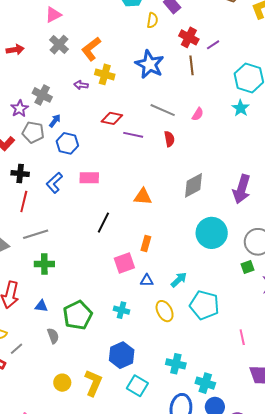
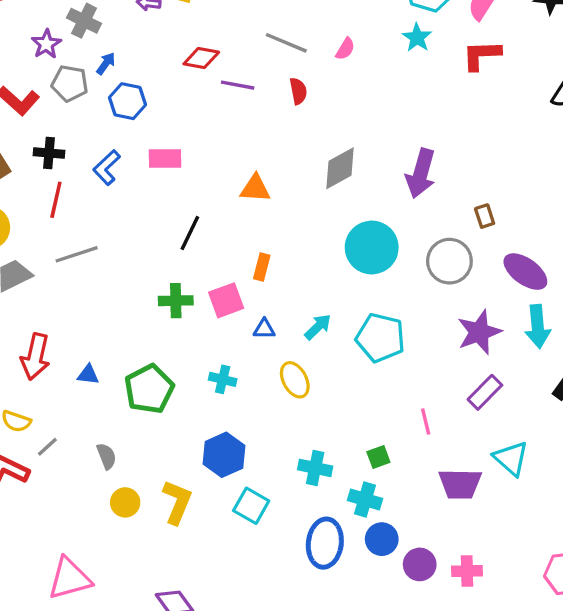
green cross: (44, 264) -> (176, 301), moved
green square: (247, 267) -> (378, 457), moved
cyan pentagon: (204, 305) -> (380, 338), moved
gray semicircle: (53, 336) -> (107, 456), moved

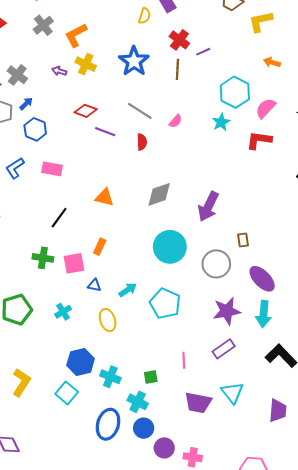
cyan cross: (223, 379) -> (63, 312), turned 35
blue hexagon: (224, 455) -> (81, 362), moved

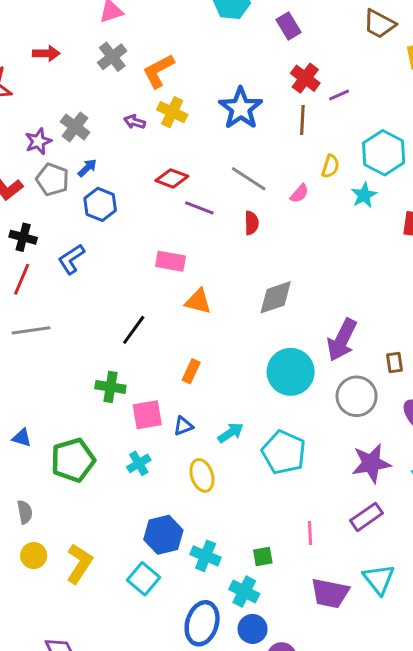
yellow semicircle: (144, 16) -> (330, 166), moved
pink rectangle: (52, 169) -> (171, 261), moved
purple arrow: (208, 206) -> (342, 340), moved
pink square: (74, 263) -> (147, 415), moved
blue triangle: (94, 285) -> (183, 426), turned -32

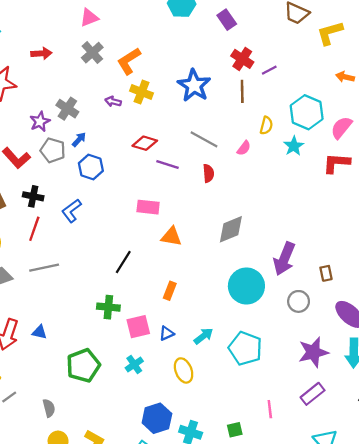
gray circle: (357, 396) -> (299, 301), size x0.7
blue triangle: (22, 438) -> (39, 332), moved

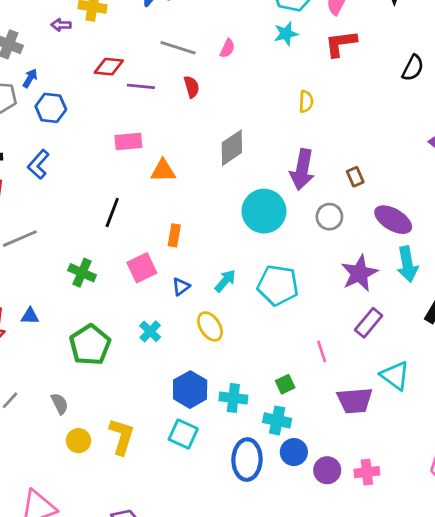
yellow semicircle: (266, 125) -> (306, 101), moved
cyan star: (294, 146) -> (286, 34), turned 30
green cross: (108, 307) -> (82, 273), moved, turned 30
pink square: (138, 327) -> (142, 268), moved

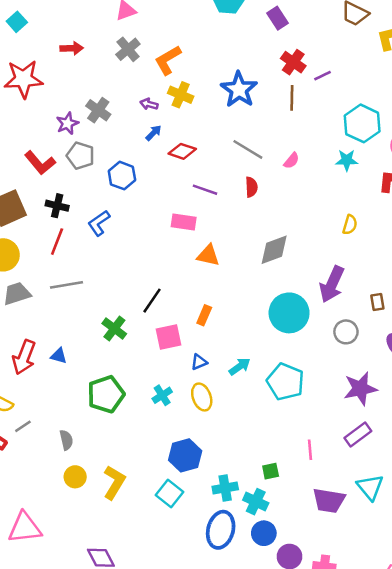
blue arrow: (30, 78) -> (153, 133), moved
purple line: (141, 86) -> (205, 190), moved
black line: (112, 212) -> (152, 301), moved
yellow ellipse: (210, 326) -> (202, 397), moved
cyan cross: (233, 398) -> (225, 488), moved, turned -30

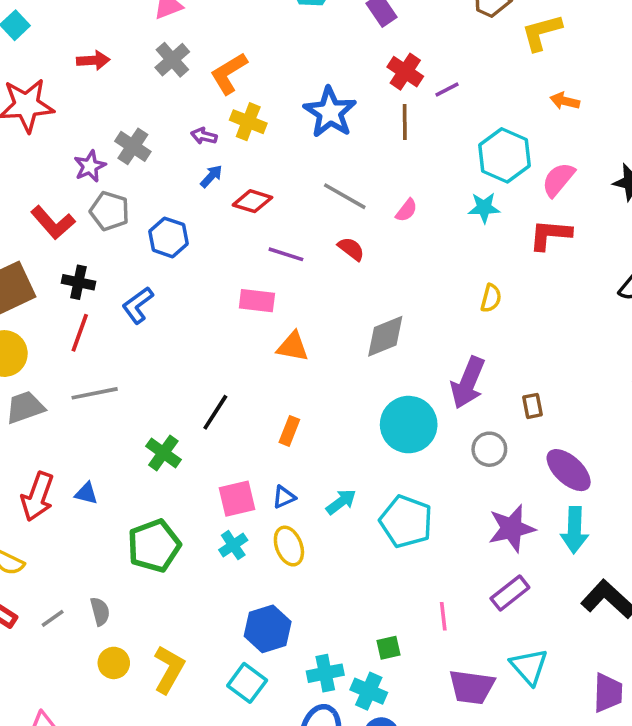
red semicircle: (251, 187) -> (351, 249), turned -48
pink square: (168, 337) -> (237, 499), moved
gray line: (23, 426) -> (53, 618), moved

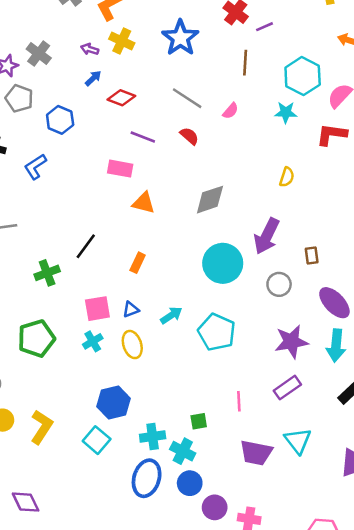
brown line: (405, 122) -> (245, 63), moved
green cross: (163, 453) -> (47, 273), turned 30

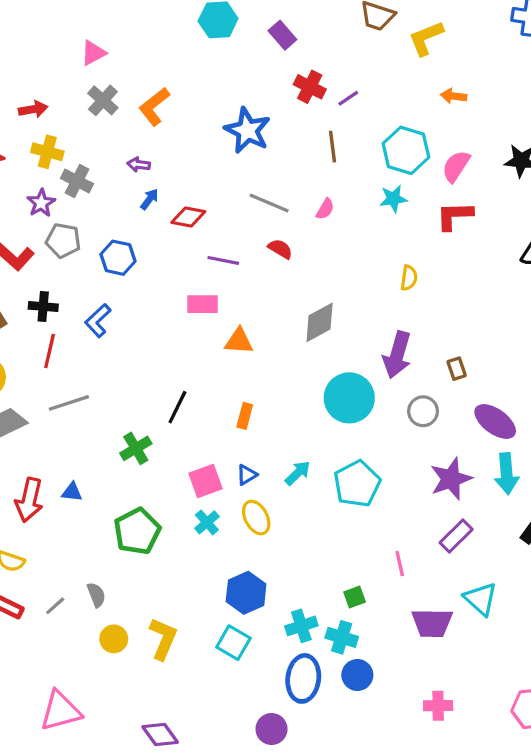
yellow cross: (122, 41) -> (47, 152), moved
cyan pentagon: (217, 332) -> (357, 484), turned 30
purple circle: (215, 507) -> (272, 729), moved

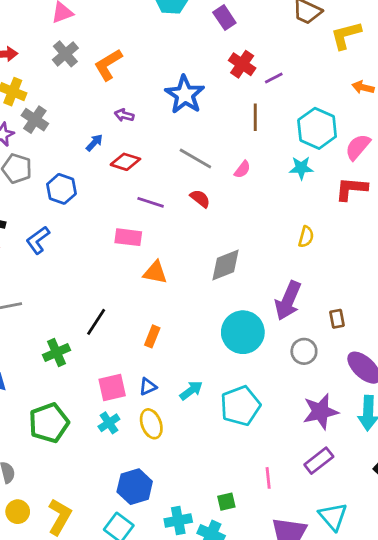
purple arrow: (139, 165) -> (124, 115), moved

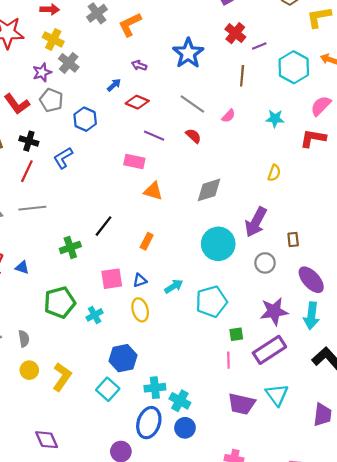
cyan hexagon: (317, 128) -> (294, 67), moved
cyan cross: (109, 423) -> (95, 315), moved
purple rectangle: (319, 461) -> (269, 350), size x1.4
green square: (226, 502) -> (236, 334), moved

